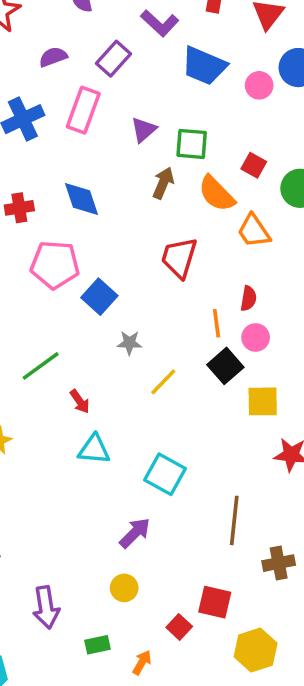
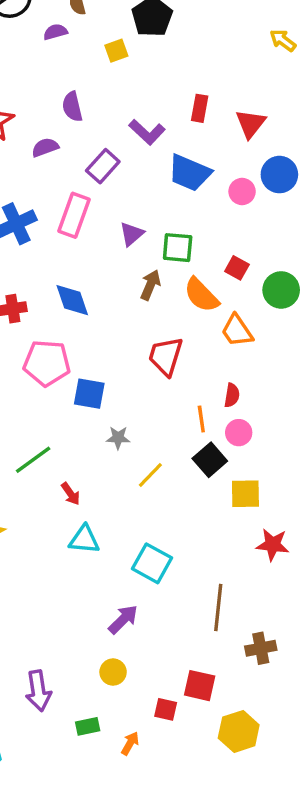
purple semicircle: (53, 57) -> (45, 147), moved
blue square: (99, 297) -> (89, 394), turned -32
red square: (179, 627) -> (166, 709), turned -30

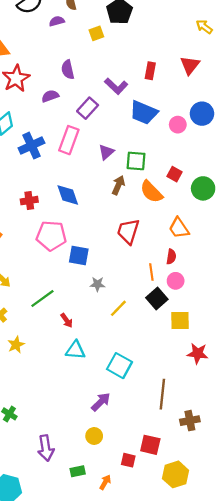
red triangle: (251, 124) -> (190, 65), moved
orange trapezoid: (237, 331) -> (179, 228), moved

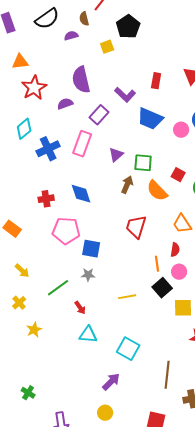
purple semicircle: (68, 70) -> (81, 80), size x1.5
gray star: (97, 284) -> (88, 275), moved
yellow line: (118, 308) -> (127, 297), turned 36

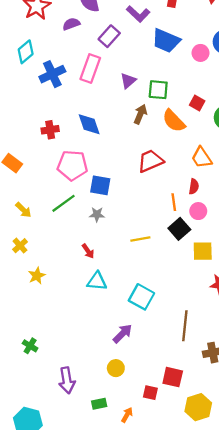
red trapezoid: (136, 227) -> (150, 161), turned 50
green line: (58, 288) -> (63, 203), moved

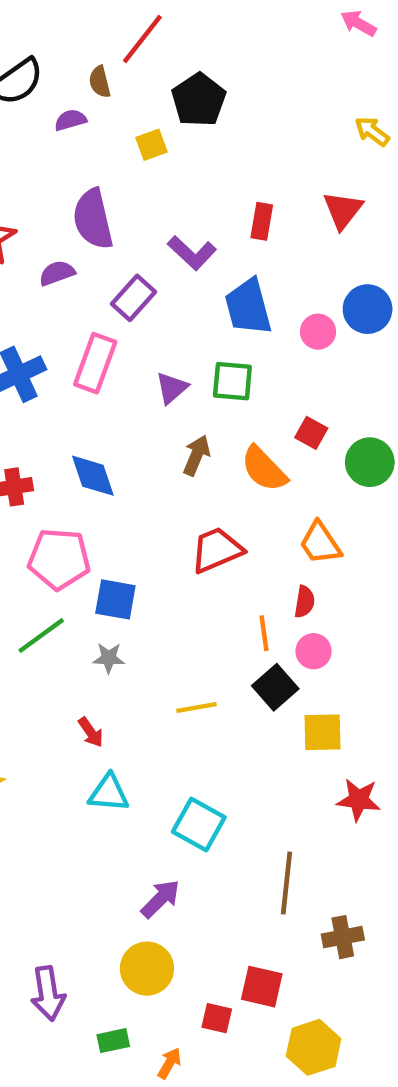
blue trapezoid: (166, 41) -> (248, 307), turned 52
green square: (158, 90) -> (232, 381), moved
yellow circle: (116, 368) -> (147, 969), size x1.5

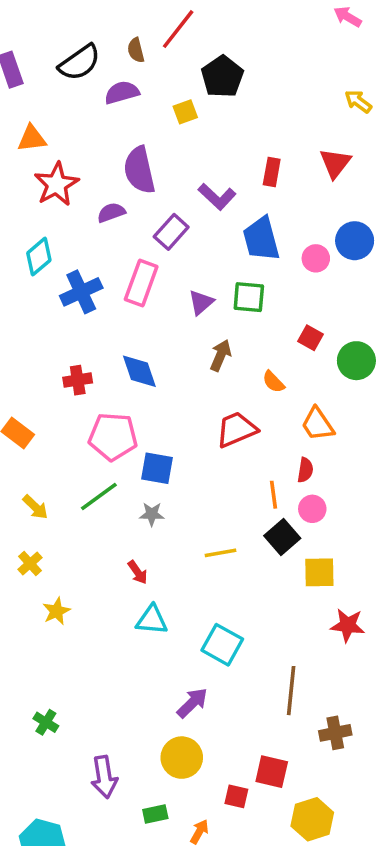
brown semicircle: (100, 82) -> (136, 50), moved
purple semicircle: (70, 120) -> (122, 93), size x1.4
orange semicircle: (264, 469) -> (273, 382), moved, size x0.6

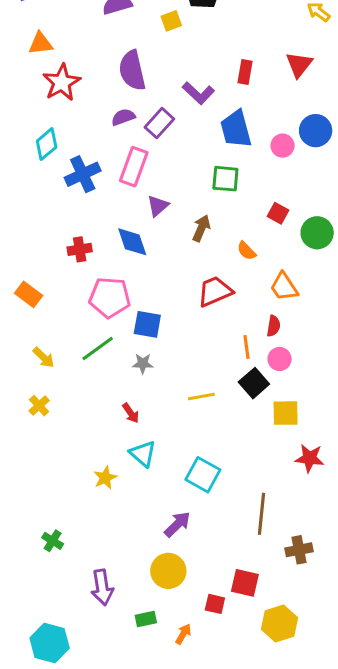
purple semicircle: (111, 212) -> (123, 117), moved
purple triangle: (201, 302) -> (158, 206), moved
yellow star: (57, 611) -> (105, 478), moved
cyan triangle: (152, 620) -> (143, 454), turned 36

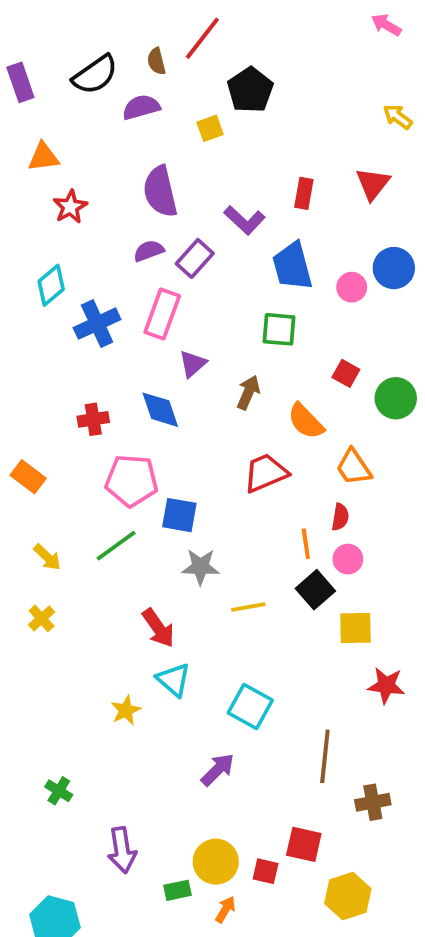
red star: (62, 82) -> (70, 207), size x0.7
orange semicircle: (246, 251) -> (306, 421), size x1.5
gray star: (143, 364) -> (200, 567), moved, size x1.4
red arrow: (131, 413) -> (158, 628), size x1.5
yellow circle: (168, 571) -> (216, 862), moved

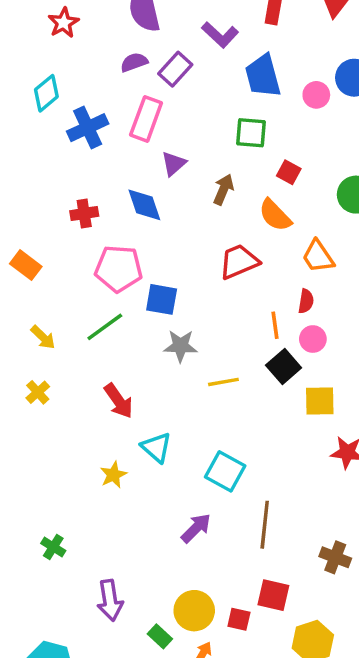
red square: (346, 373) -> (289, 172), moved
red arrow: (158, 628) -> (119, 401), moved
brown line: (325, 756) -> (265, 525), moved
brown cross: (373, 802) -> (335, 557), turned 32
green rectangle: (177, 890) -> (160, 636), turned 55

